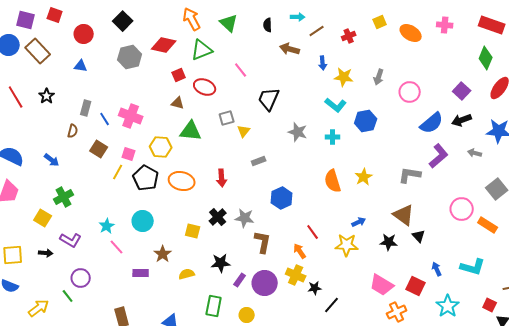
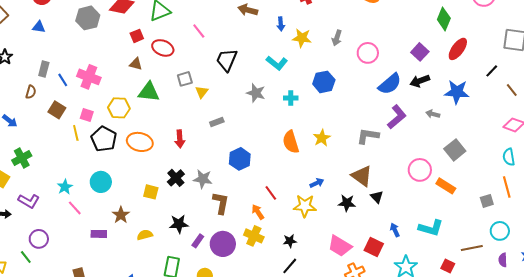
cyan L-shape: (336, 105) -> (277, 63), moved
yellow line: (118, 172) -> (76, 133), turned -42
black star: (315, 288) -> (290, 241), moved

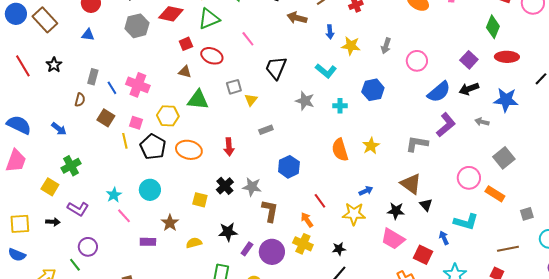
red ellipse: (458, 49) -> (507, 57), turned 55
gray square: (487, 201) -> (527, 214), moved
cyan L-shape: (431, 228) -> (466, 222), moved
pink trapezoid: (340, 246) -> (393, 239), moved
brown line: (472, 248) -> (508, 249), moved

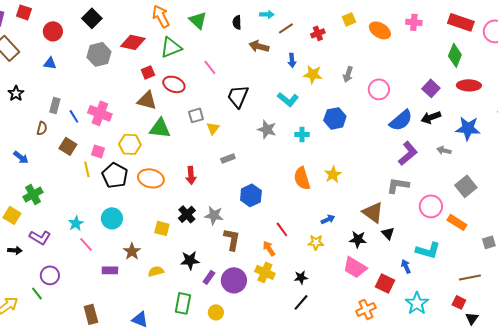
brown triangle: (185, 72) -> (147, 100), size x1.5
gray L-shape: (417, 144) -> (398, 185), moved
yellow star: (354, 214) -> (316, 242), size x0.7

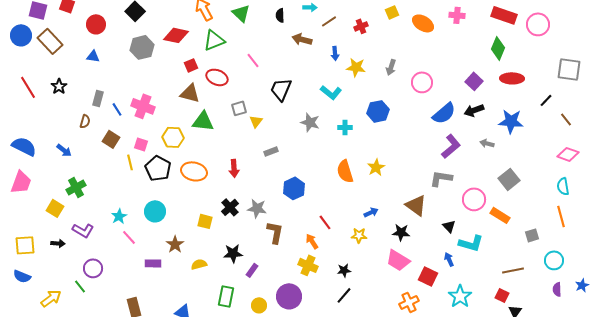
black triangle: (388, 233) -> (449, 226), moved
purple circle: (234, 280) -> (289, 296), moved

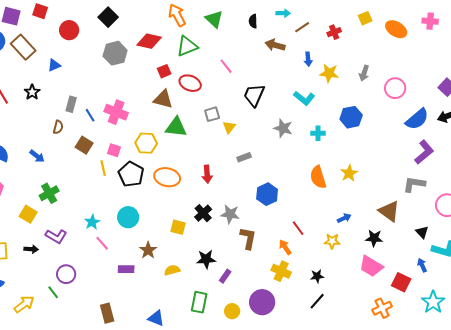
blue triangle: (93, 56) -> (54, 65), moved, turned -32

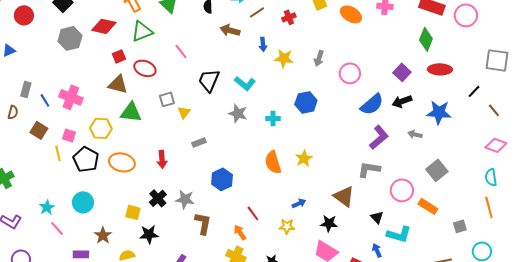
cyan L-shape: (304, 98) -> (245, 83), moved
black star: (206, 259) -> (149, 234), moved

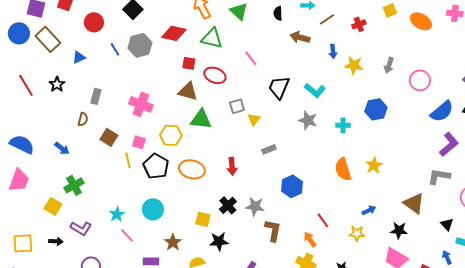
green triangle: (142, 31) -> (212, 38), turned 35
red square: (119, 56) -> (189, 63), turned 32
blue line: (45, 100) -> (115, 49), moved

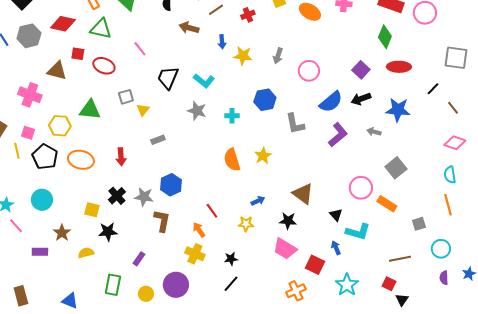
brown triangle: (188, 91) -> (57, 71), moved
gray L-shape: (439, 176) -> (295, 124), moved, turned -110
blue hexagon: (292, 186) -> (171, 185), moved

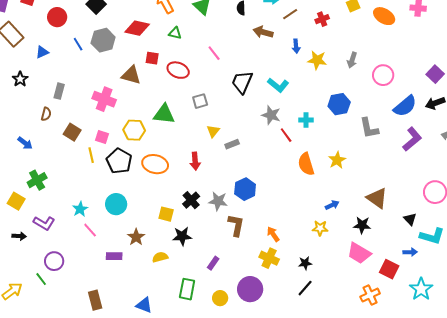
green triangle: (101, 29) -> (175, 33), size x0.6
yellow triangle: (143, 110) -> (213, 131), moved
red line: (212, 211) -> (286, 135), moved
blue arrow: (336, 248) -> (410, 252), turned 112

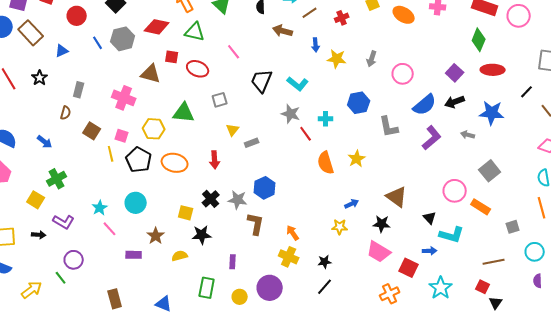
green triangle: (175, 33) -> (195, 32), size x1.5
purple rectangle: (213, 263) -> (233, 262), turned -32

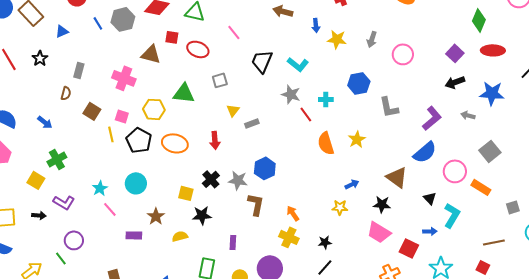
blue semicircle: (425, 105) -> (425, 152), moved
cyan L-shape: (452, 235) -> (452, 215), turned -75

